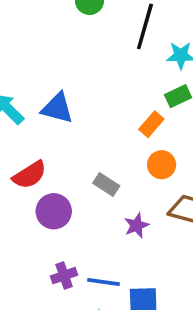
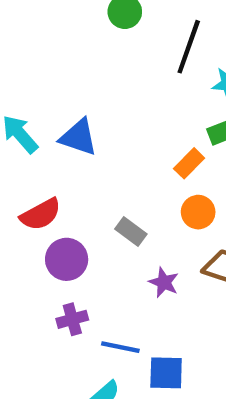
purple star: (137, 225) -> (164, 282), turned -30
purple cross: (64, 276) -> (72, 319), moved

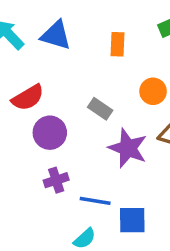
orange rectangle: (189, 163) -> (117, 44), moved, turned -40
purple star: (164, 282) -> (128, 148), size x1.6

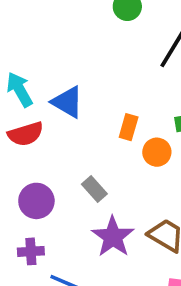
orange circle: (153, 91) -> (157, 152), moved
red semicircle: (28, 98) -> (26, 134), moved

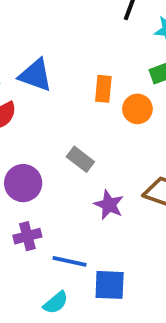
purple star: (113, 237) -> (109, 205), size x0.7

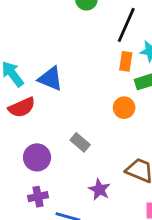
orange rectangle: (103, 89) -> (126, 61), moved
purple star: (109, 205) -> (99, 190), moved

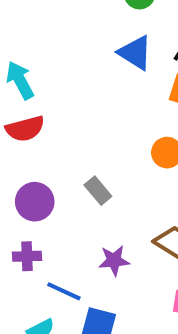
blue triangle: (51, 79) -> (135, 53), moved
purple star: (99, 190) -> (114, 261), turned 30

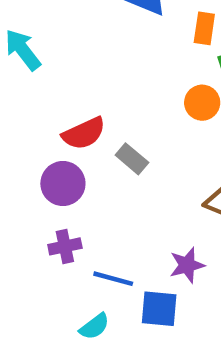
red semicircle: (25, 129) -> (84, 133), moved
purple star: (114, 261) -> (187, 265), moved

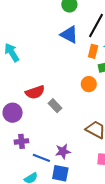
purple circle: (63, 184) -> (13, 113), moved
purple star: (187, 265) -> (63, 151), moved

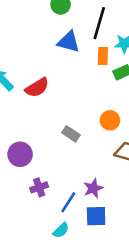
orange circle: (89, 84) -> (110, 120), moved
red semicircle: (35, 92) -> (37, 88), moved
blue line: (41, 158) -> (68, 202), turned -66

